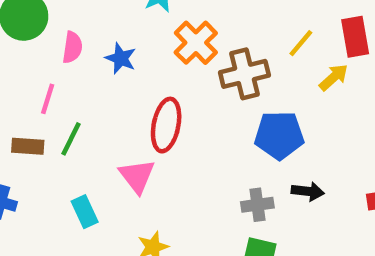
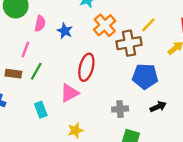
yellow line: (301, 43) -> (148, 25), moved
pink triangle: (137, 176) -> (69, 93), turned 36
black arrow: (308, 191) -> (158, 107), turned -35
gray cross: (257, 205) -> (120, 109), moved

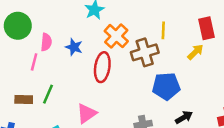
yellow line: (148, 25) -> (163, 30), turned -35
pink line: (25, 50) -> (34, 62), moved
red ellipse: (86, 67) -> (102, 67), moved

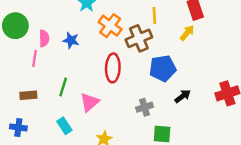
red ellipse: (102, 67) -> (113, 68), moved
green line: (48, 94) -> (63, 87), moved

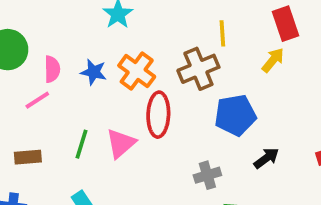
orange cross: (110, 26) -> (137, 71), moved
pink line: (34, 58) -> (37, 100), turned 49
pink triangle: (90, 102) -> (121, 143), moved

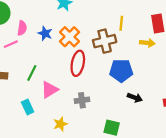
yellow arrow: (273, 60) -> (147, 43), turned 48
pink triangle: (121, 143) -> (50, 90), moved
black arrow: (266, 158) -> (135, 98), turned 48
gray cross: (207, 175) -> (82, 100), moved

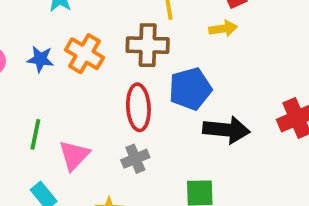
brown cross: (105, 41) -> (148, 45), turned 30
red ellipse: (78, 63) -> (138, 107), moved
black arrow: (135, 98) -> (226, 130), size x1.6

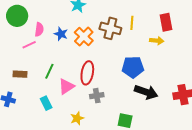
brown cross: (148, 45) -> (110, 28), moved
red ellipse: (138, 107) -> (87, 73), moved

